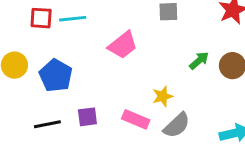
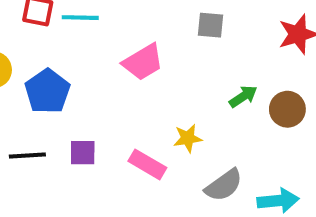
gray semicircle: (177, 125) -> (224, 185), moved

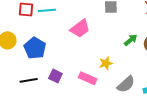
purple square: (83, 153) -> (55, 76), turned 32

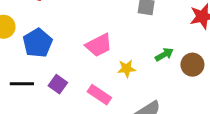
pink trapezoid: (80, 29) -> (99, 45), moved
yellow star: (106, 63) -> (127, 69), moved

